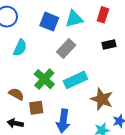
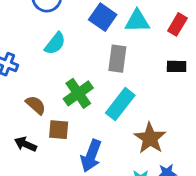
gray rectangle: (66, 48) -> (117, 59), turned -48
cyan rectangle: (75, 80) -> (120, 104), turned -40

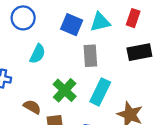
black rectangle: (177, 66) -> (139, 52), size x1.5

